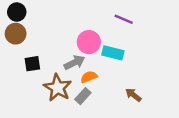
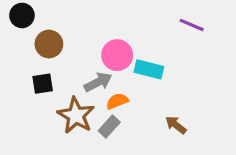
purple line: (124, 19) -> (192, 25), moved
brown circle: (16, 34) -> (49, 44), moved

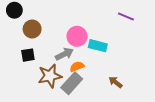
brown star: (76, 115) -> (50, 76), turned 30
gray rectangle: (109, 127) -> (72, 83), size x1.5

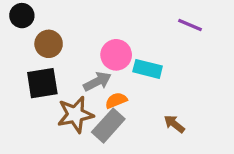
black square: (28, 55) -> (42, 83), size x1.5

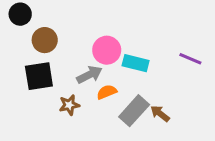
purple line: (190, 25) -> (190, 59), moved
brown star: (75, 115) -> (69, 105), size x0.6
gray rectangle: (108, 126) -> (134, 111), moved

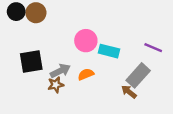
brown circle: (45, 40) -> (36, 13), moved
gray arrow: (89, 75) -> (60, 71), moved
gray rectangle: (134, 111) -> (138, 75), moved

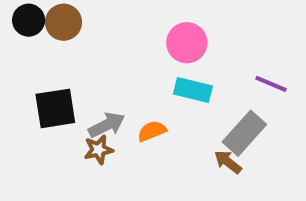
pink circle: (86, 41) -> (187, 43), moved

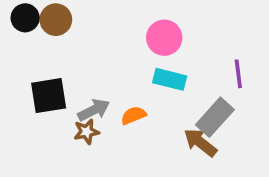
purple line: (271, 84) -> (238, 74), turned 60
brown arrow: (228, 162) -> (200, 142), size x1.4

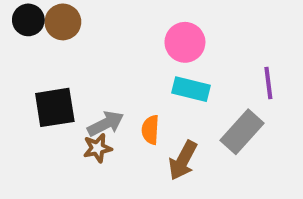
orange semicircle: (134, 115) -> (150, 130), turned -65
brown arrow: (200, 142) -> (183, 160), moved, turned -100

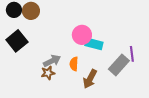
pink circle: (185, 42) -> (82, 35), moved
purple line: (268, 83) -> (132, 54), moved
black square: (55, 107) -> (17, 41), moved, turned -30

